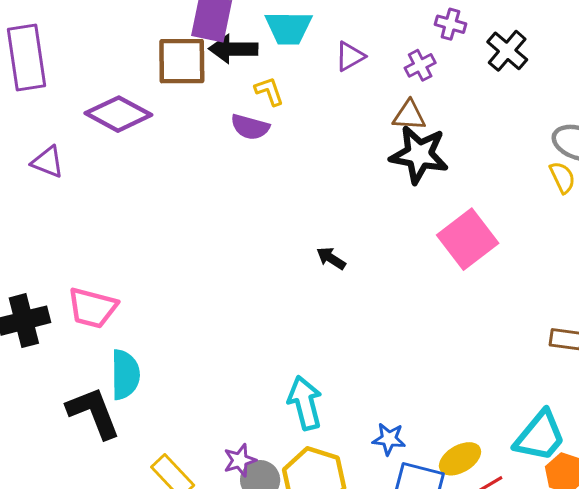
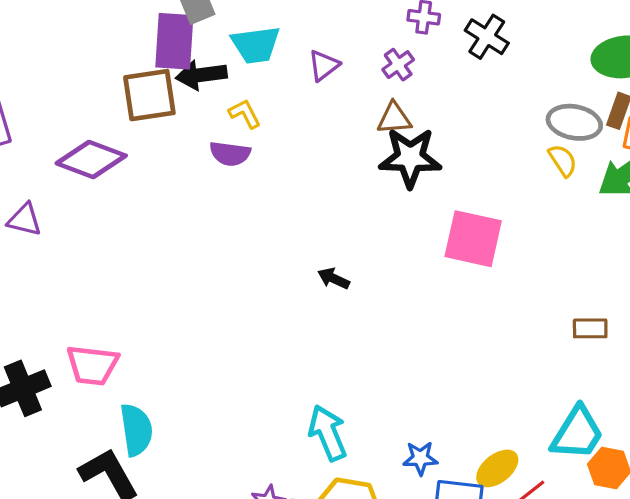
pink square: (468, 239) -> (473, 239), turned -32

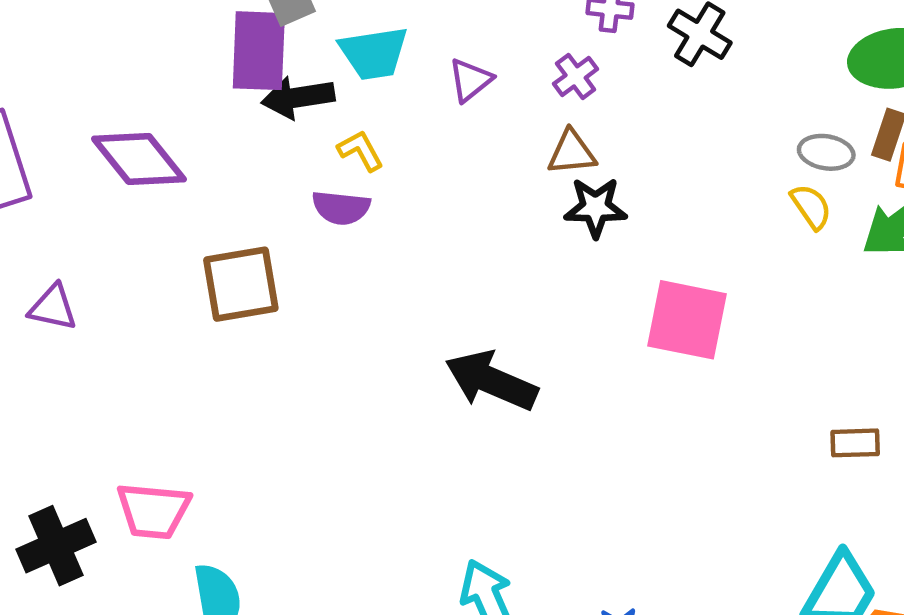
brown square: (149, 95) -> (241, 284), moved
gray ellipse: (574, 122) -> (826, 152), size x0.7
black star: (410, 158) -> (596, 207), size x0.7
purple diamond: (91, 159) -> (139, 159), moved, turned 32
black arrow: (334, 279) -> (491, 381), size x2.0

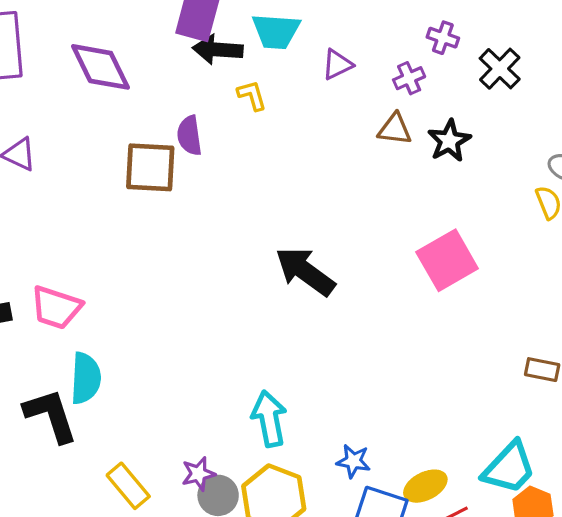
black star: (596, 207) -> (449, 141), moved, turned 30
purple semicircle: (341, 208) -> (189, 136), moved, turned 63
pink square: (687, 320) -> (447, 260), turned 36

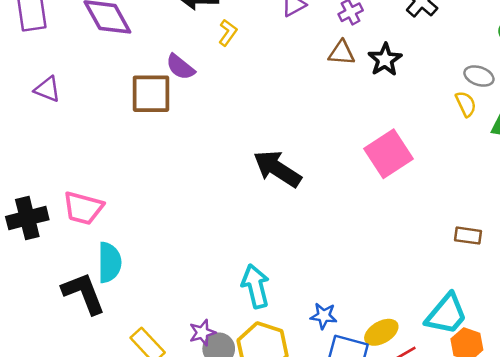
yellow L-shape: (252, 95) -> (228, 33), turned 55
purple semicircle: (189, 136) -> (180, 67), turned -40

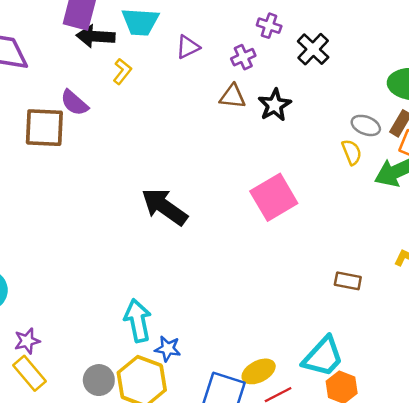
blue star: (324, 316) -> (168, 349), moved
purple star: (202, 333) -> (27, 341), moved

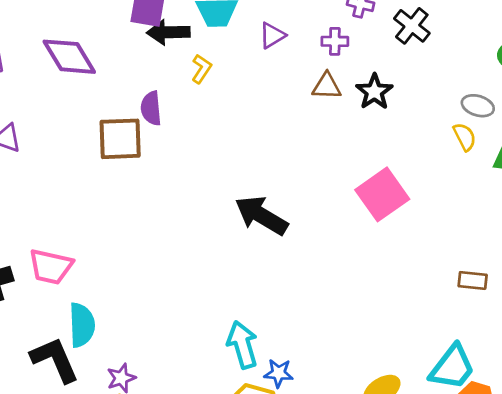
purple cross: (243, 57) -> (335, 41), turned 30
purple semicircle: (74, 103) -> (151, 108), turned 48

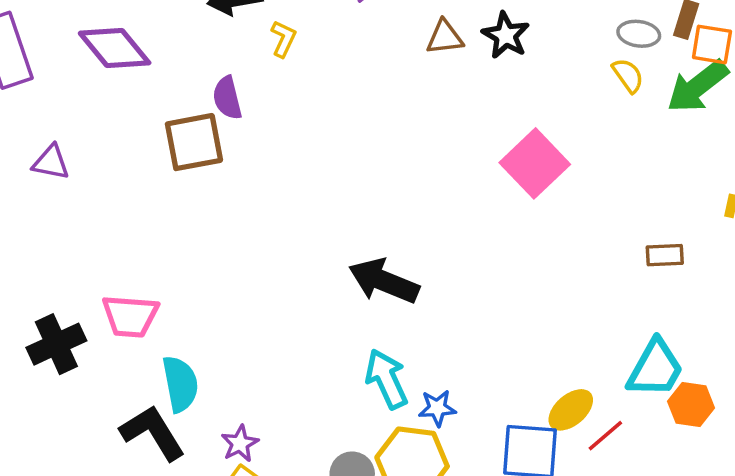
black arrow: (261, 215) -> (384, 281), moved

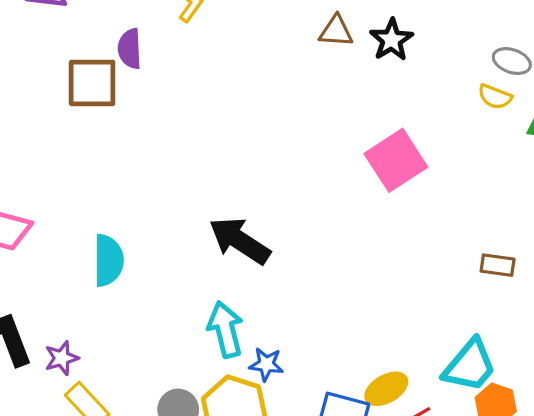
yellow semicircle: (628, 75) -> (495, 97), turned 136
cyan semicircle: (180, 384) -> (108, 260), moved
purple star: (240, 444) -> (62, 358), moved

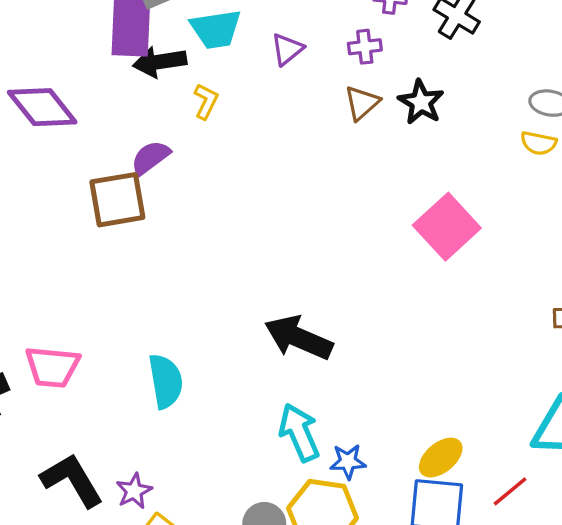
brown triangle: (336, 31) -> (362, 103), turned -36
purple semicircle: (130, 49) -> (150, 157), turned 66
yellow ellipse: (386, 389) -> (441, 458), moved

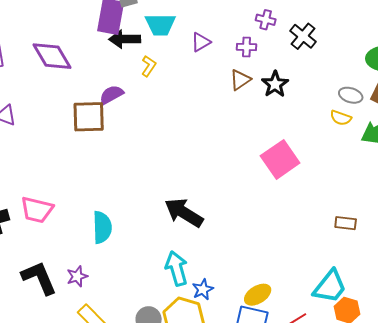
blue star: (348, 462) -> (203, 289), turned -30
purple star: (134, 491) -> (77, 276), moved

